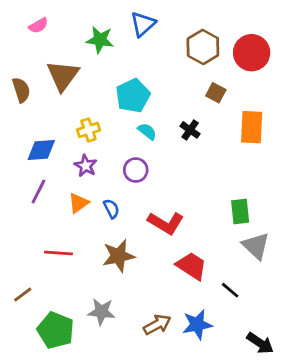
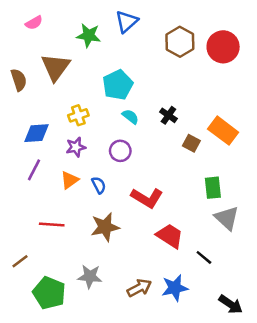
brown square: (216, 93) -> (191, 143), moved
orange rectangle: (252, 127) -> (223, 131), moved, turned -56
purple star: (86, 166) -> (76, 147), turned 30

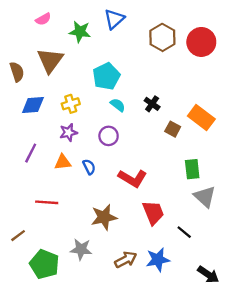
pink semicircle: (34, 23) -> (43, 19), moved
blue diamond: (37, 133) -> (33, 105), moved
orange triangle: (70, 180) -> (63, 162), turned 30
brown star: (105, 227) -> (104, 217), moved
red trapezoid: (170, 236) -> (153, 213), turned 35

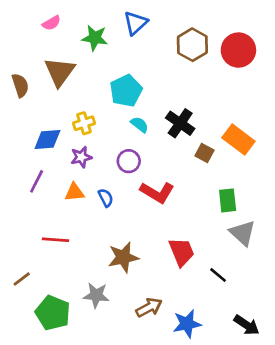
black cross: (152, 104) -> (180, 123), size x1.5
blue diamond: (33, 105) -> (47, 139), moved
red L-shape: (133, 178) -> (157, 192), moved
blue star: (158, 260) -> (187, 324), moved

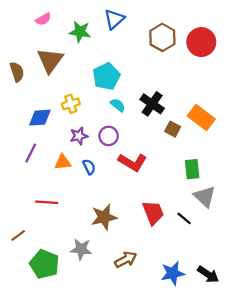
purple star: (81, 157) -> (79, 136), moved
black line: (218, 275) -> (184, 218), moved
blue star: (187, 324) -> (173, 273), moved

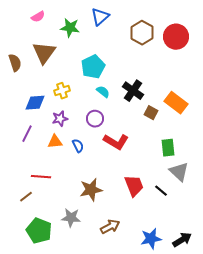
purple star: (79, 136) -> (60, 119), moved
brown line: (18, 236) -> (26, 197), moved
black arrow: (208, 274) -> (182, 240), turned -66

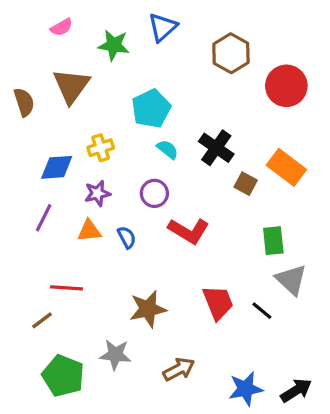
red circle: (176, 37) -> (286, 86), moved

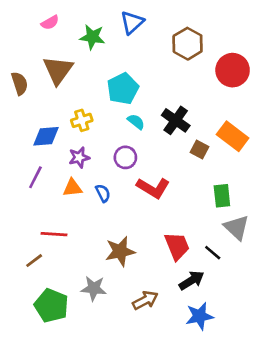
black arrow: (296, 390) -> (192, 280), moved

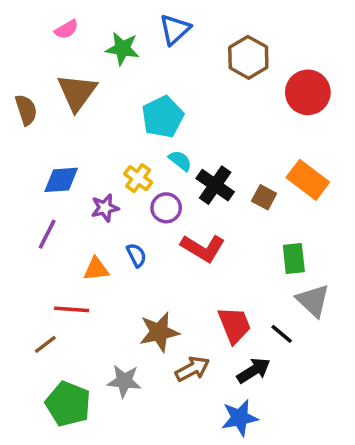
yellow cross: (82, 120) -> (138, 178), moved, turned -36
black cross: (176, 120) -> (215, 185), moved
orange triangle: (72, 188) -> (96, 269), moved
brown arrow: (145, 300) -> (192, 369), moved
blue star: (199, 316) -> (240, 418), moved

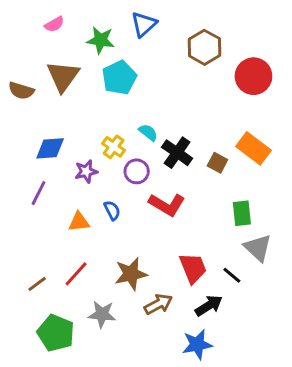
brown semicircle: (26, 110) -> (21, 91), turned 125
cyan pentagon: (163, 117) -> (119, 78), moved
red line: (72, 309) -> (76, 274), moved, turned -52

